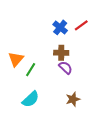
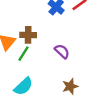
brown cross: (61, 53) -> (28, 35), moved

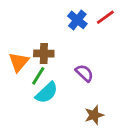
cyan semicircle: (23, 86) -> (47, 93), moved

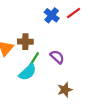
green line: (38, 76) -> (34, 59), moved

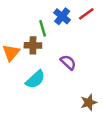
green line: (34, 59) -> (43, 28), moved, turned -48
brown star: (65, 90) -> (89, 102), moved

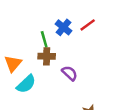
brown cross: (33, 45) -> (47, 56), moved
cyan semicircle: (35, 79) -> (26, 84), moved

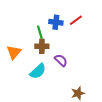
blue cross: (64, 27) -> (56, 22), turned -32
cyan semicircle: (26, 84) -> (38, 71), moved

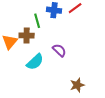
brown cross: (42, 46) -> (27, 36), moved

